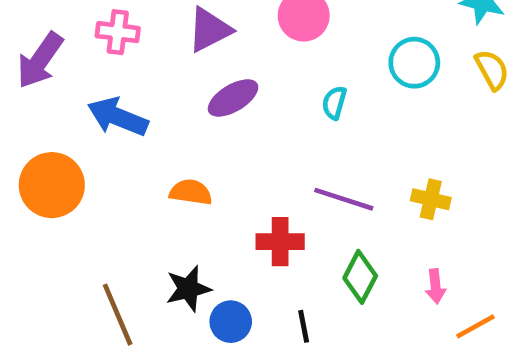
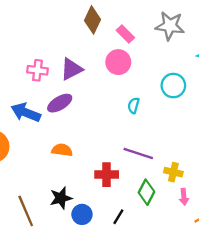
pink cross: (118, 32) -> (37, 70), moved
purple ellipse: (233, 98) -> (60, 103), moved
yellow cross: (431, 199) -> (173, 172), moved
black line: (304, 326) -> (118, 217), turned 42

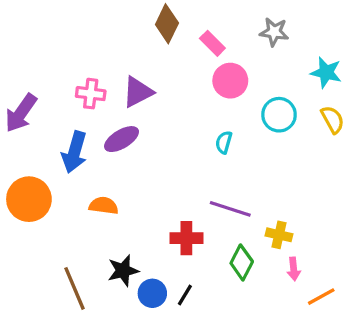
gray star: (170, 26) -> (274, 32), size x0.7
pink circle: (118, 62) -> (230, 81), moved
blue arrow: (26, 112) -> (74, 152), turned -96
orange semicircle: (62, 150) -> (104, 206), moved
black line: (118, 217) -> (185, 295), moved

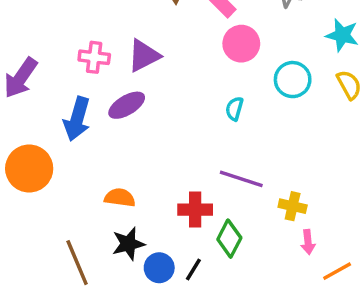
orange semicircle: (104, 206) -> (120, 198), moved
green diamond: (242, 262) -> (229, 239), moved

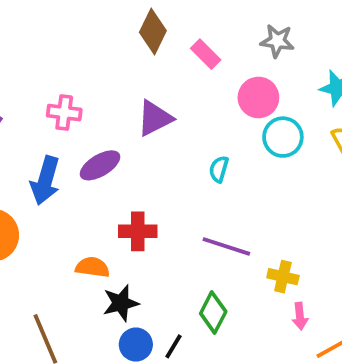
pink circle: (241, 44) -> (258, 97), moved
purple triangle: (144, 56) -> (155, 118), moved
red cross: (195, 210) -> (138, 231), moved
black star: (128, 244) -> (121, 303), moved

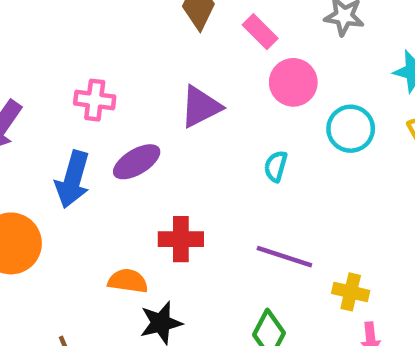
pink circle: (258, 97) -> (293, 82), moved

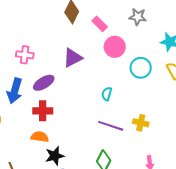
cyan semicircle: (276, 166) -> (107, 94), moved
red cross: (181, 239) -> (43, 111), moved
yellow cross: (351, 292) -> (141, 123), moved

